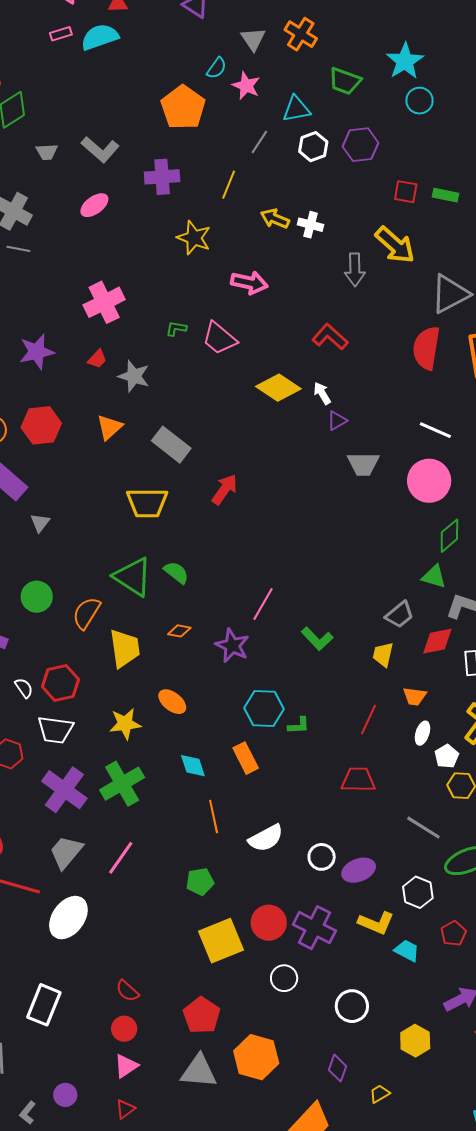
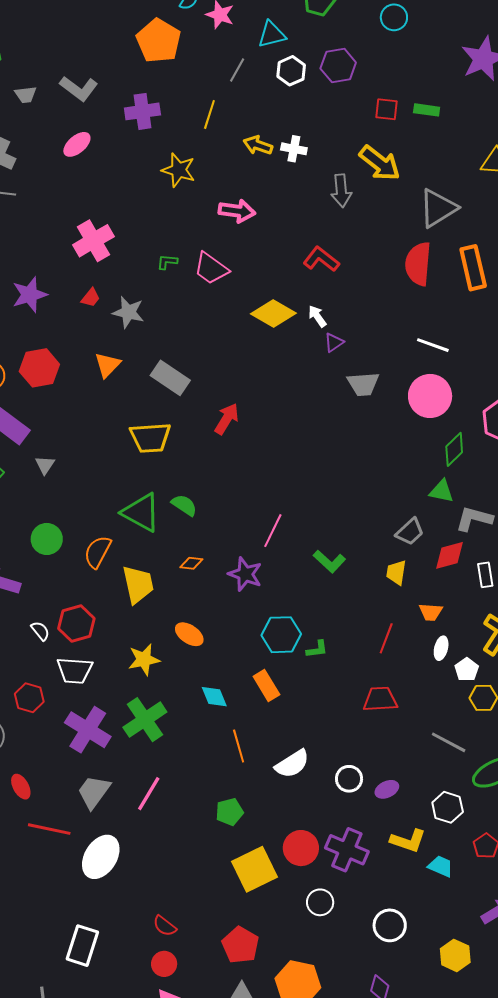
purple ellipse: (359, 870) -> (387, 789), size x0.7

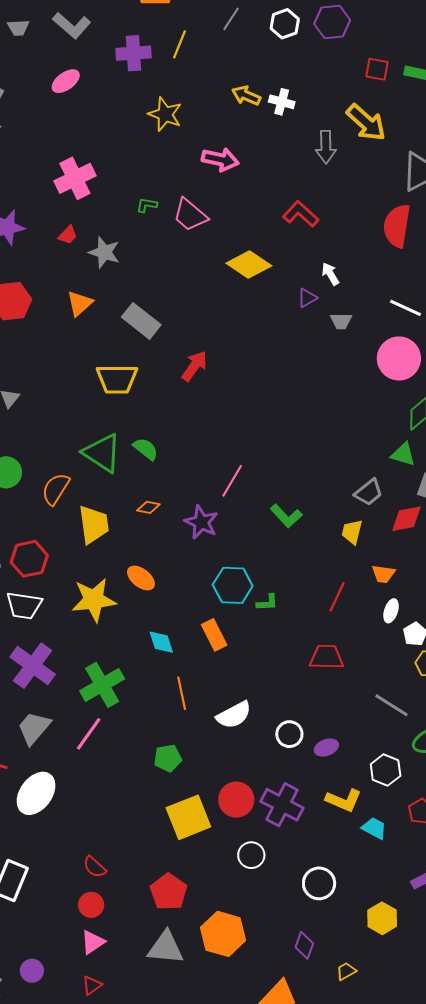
yellow line: (209, 114) -> (179, 44), moved
white arrow: (317, 316) -> (330, 274), moved
gray trapezoid: (363, 384) -> (341, 321), moved, size x0.7
yellow star: (144, 660) -> (94, 600), size x1.4
green cross: (145, 720) -> (102, 685), moved

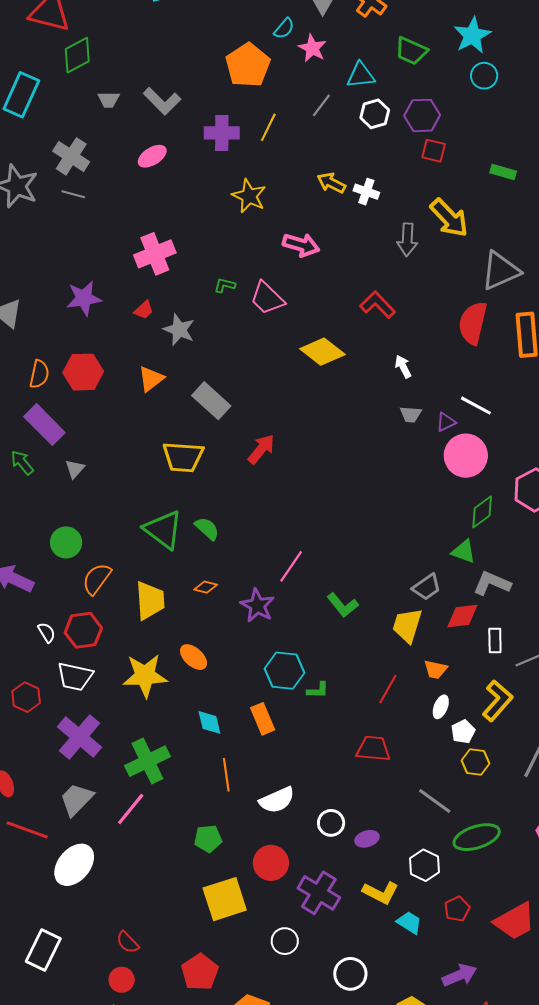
red square: (377, 69) -> (434, 151), moved
purple triangle: (307, 298) -> (446, 422), moved
orange semicircle: (56, 489) -> (97, 579), moved
yellow trapezoid: (352, 532) -> (407, 625), size x1.4
red circle: (236, 800) -> (271, 863), moved

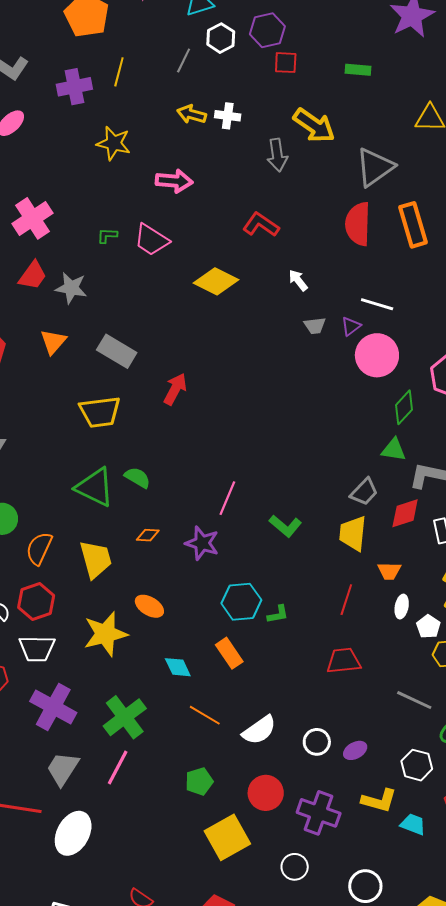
gray line: (321, 105) -> (184, 60), moved
red trapezoid: (144, 310) -> (33, 275), size x1.5
orange line: (226, 775) -> (205, 715), turned -40

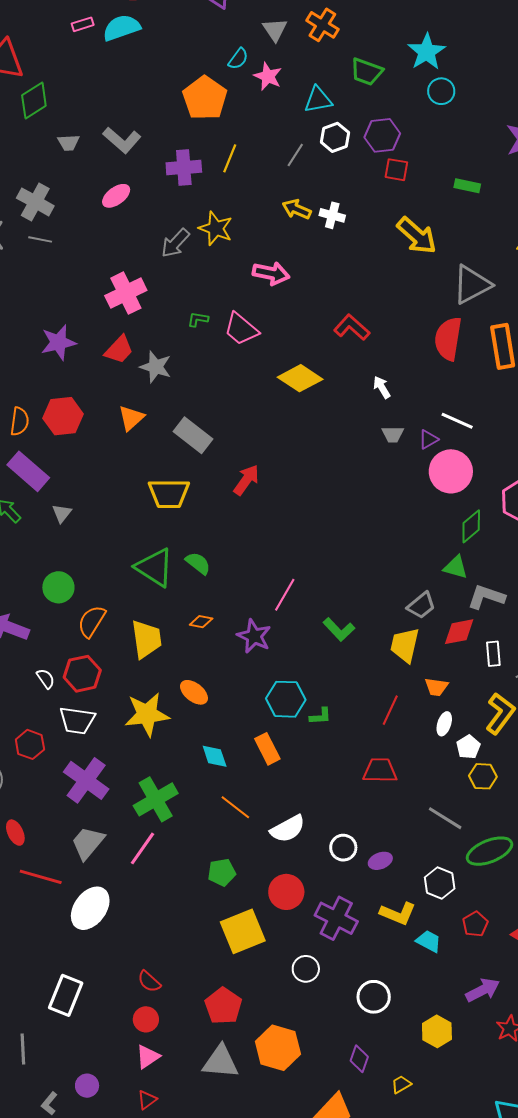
gray arrow: (277, 155) -> (175, 243), moved, turned 44

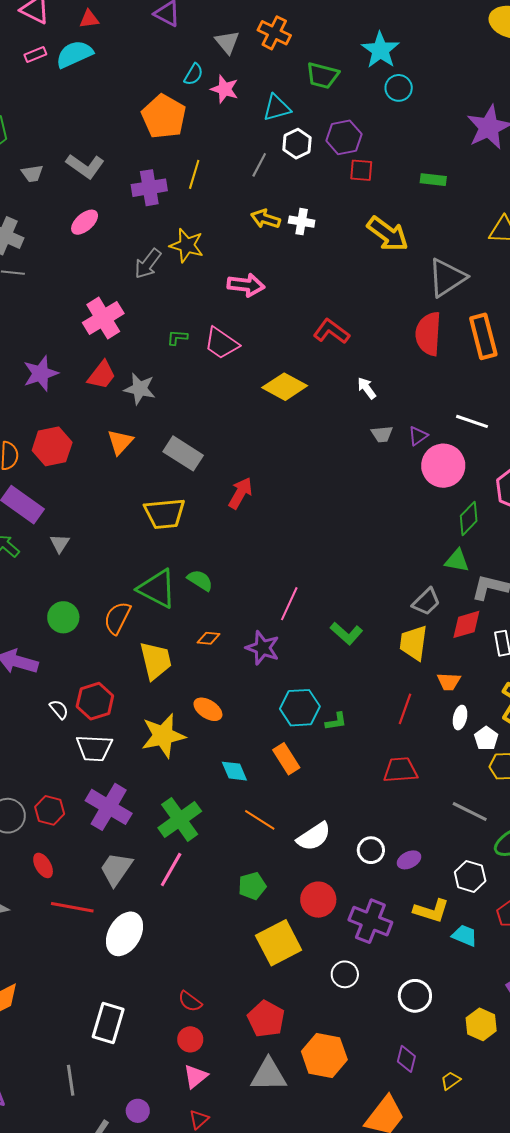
white line: (457, 421) -> (472, 421), moved
orange semicircle: (92, 621) -> (117, 618), moved
red hexagon: (30, 744) -> (50, 810), moved

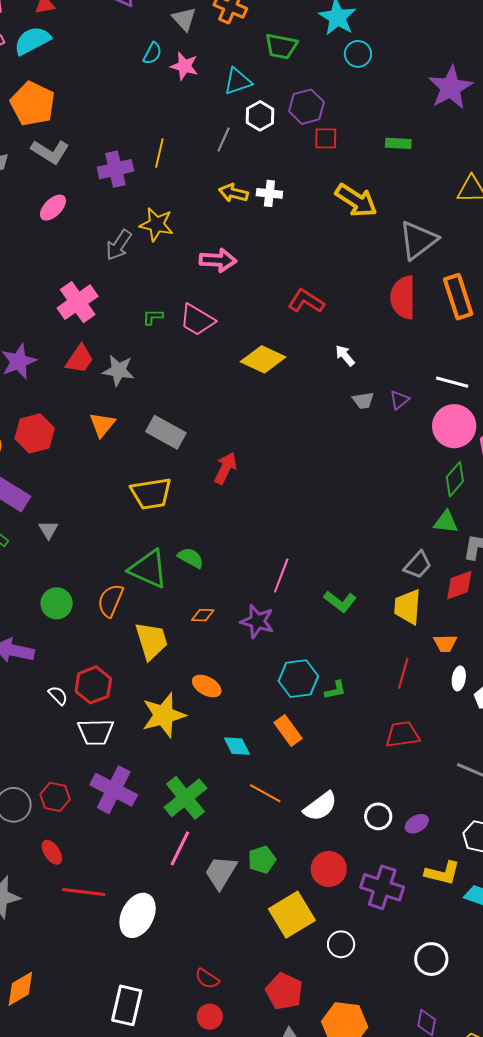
orange pentagon: (164, 117) -> (33, 104), moved
pink circle: (443, 466) -> (454, 426), moved
gray trapezoid: (116, 869) -> (221, 873), moved
white circle: (345, 974) -> (341, 944), moved

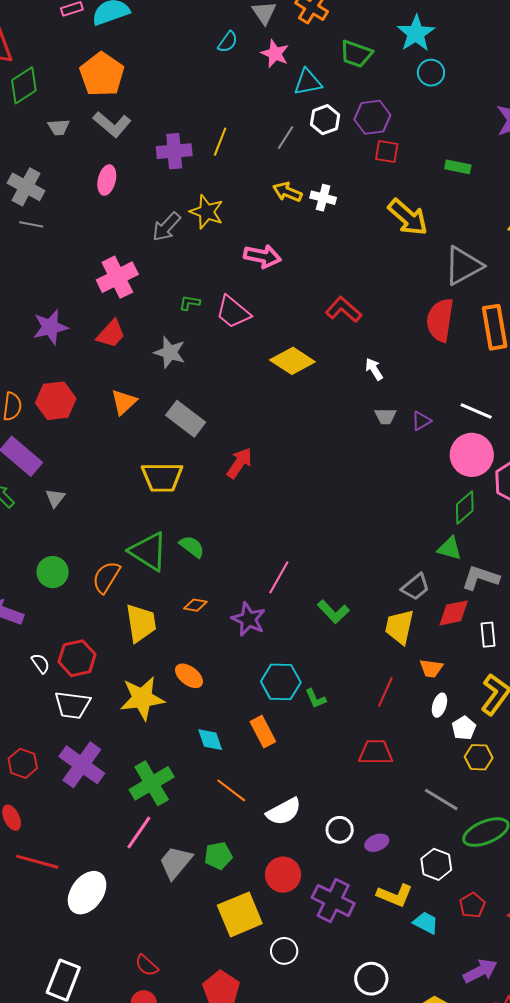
pink star: (184, 66) -> (275, 54), moved
pink ellipse: (53, 208) -> (107, 180), turned -40
gray star: (118, 370) -> (170, 352), moved
green L-shape: (335, 690) -> (316, 699), turned 70

